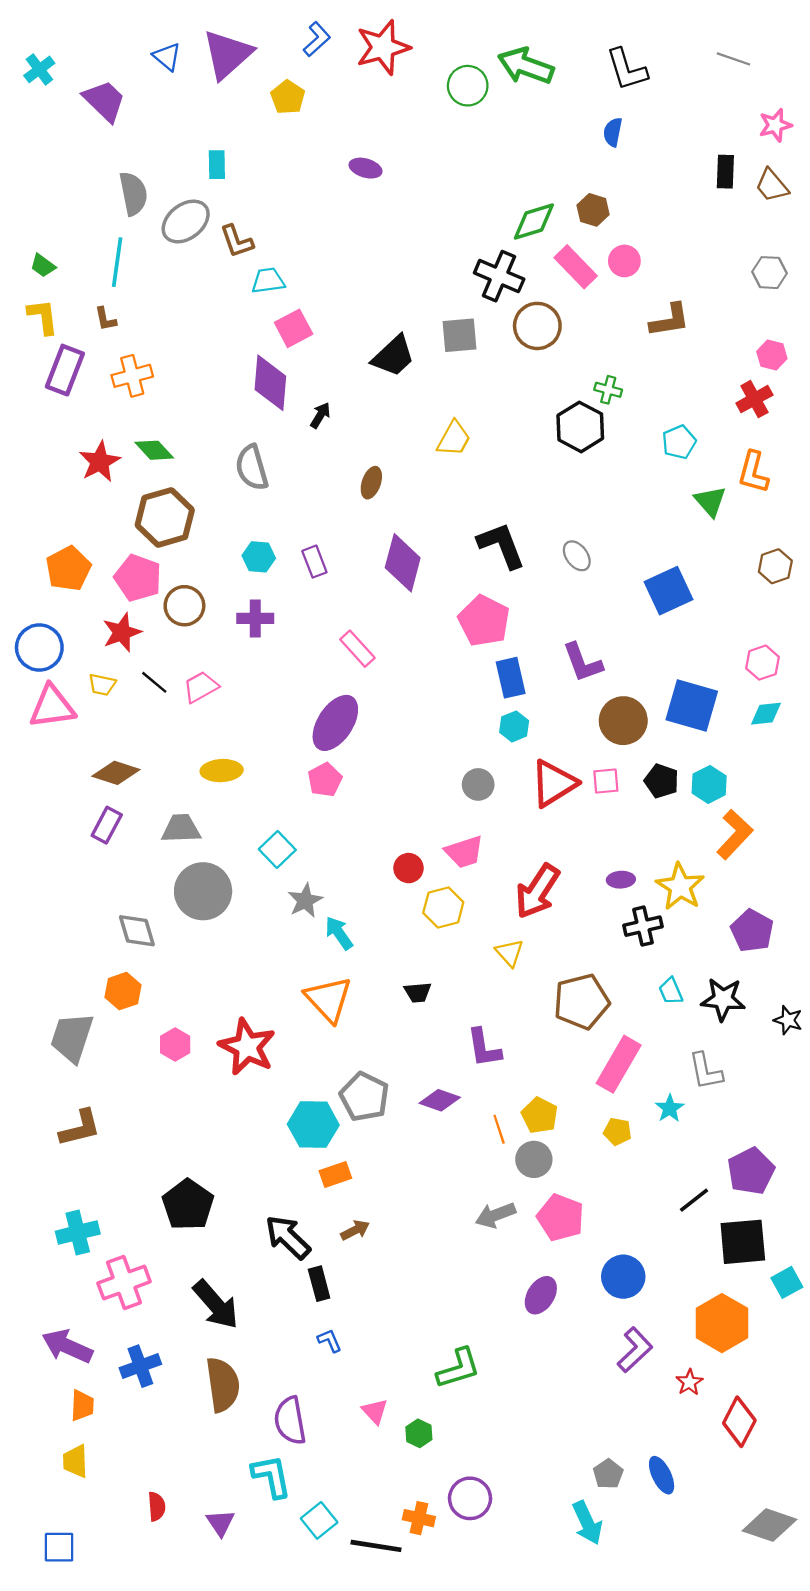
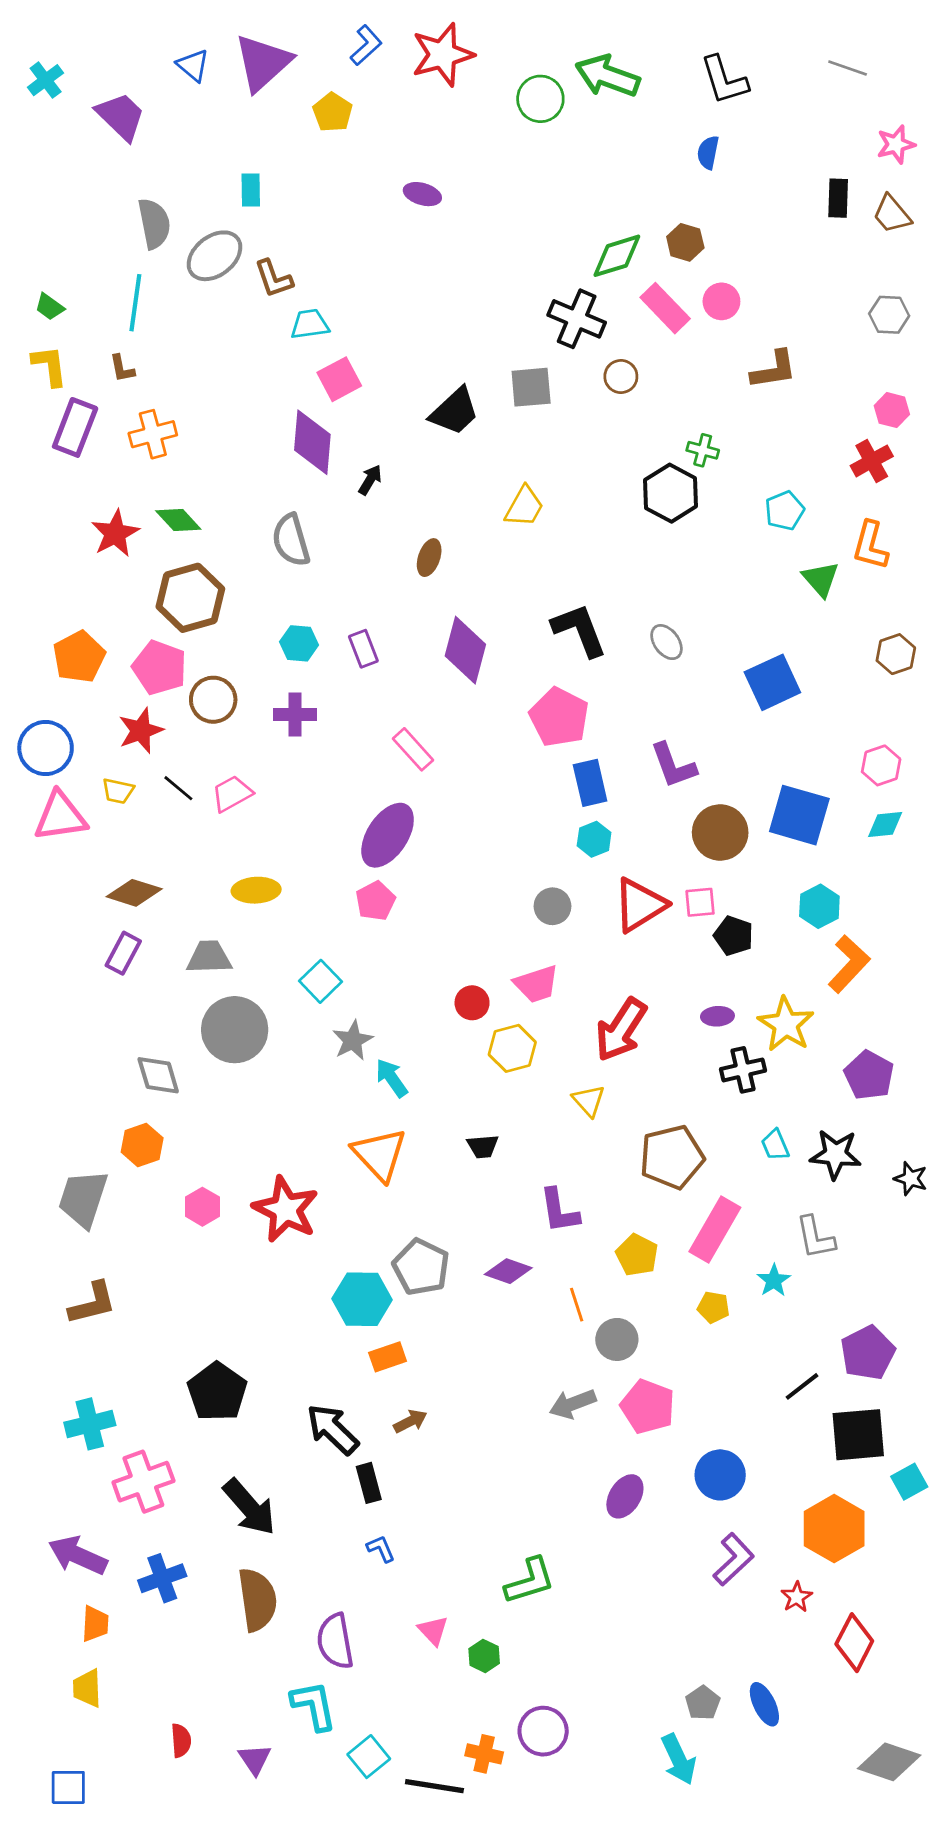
brown circle: (537, 326) -> (621, 376), size x0.6
black pentagon: (662, 781) -> (734, 936), moved
yellow pentagon: (540, 1115) -> (637, 1255), moved

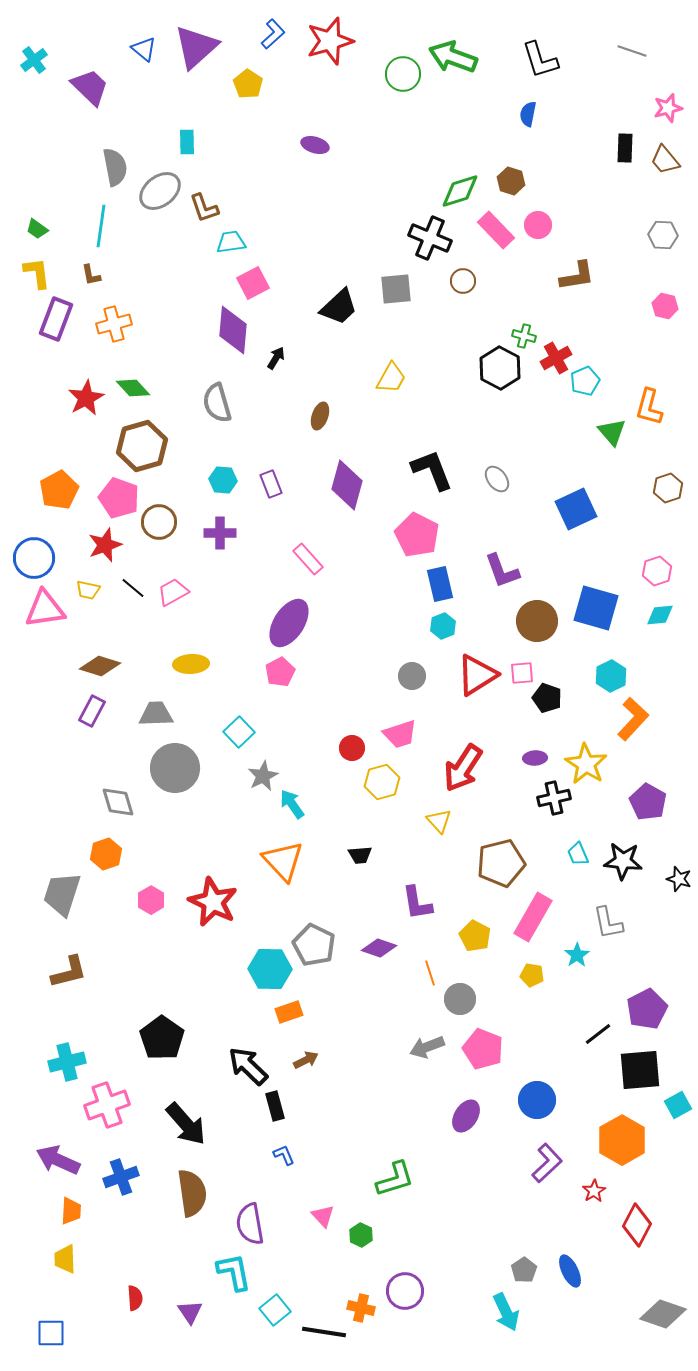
red cross: (872, 461) -> (556, 358), moved

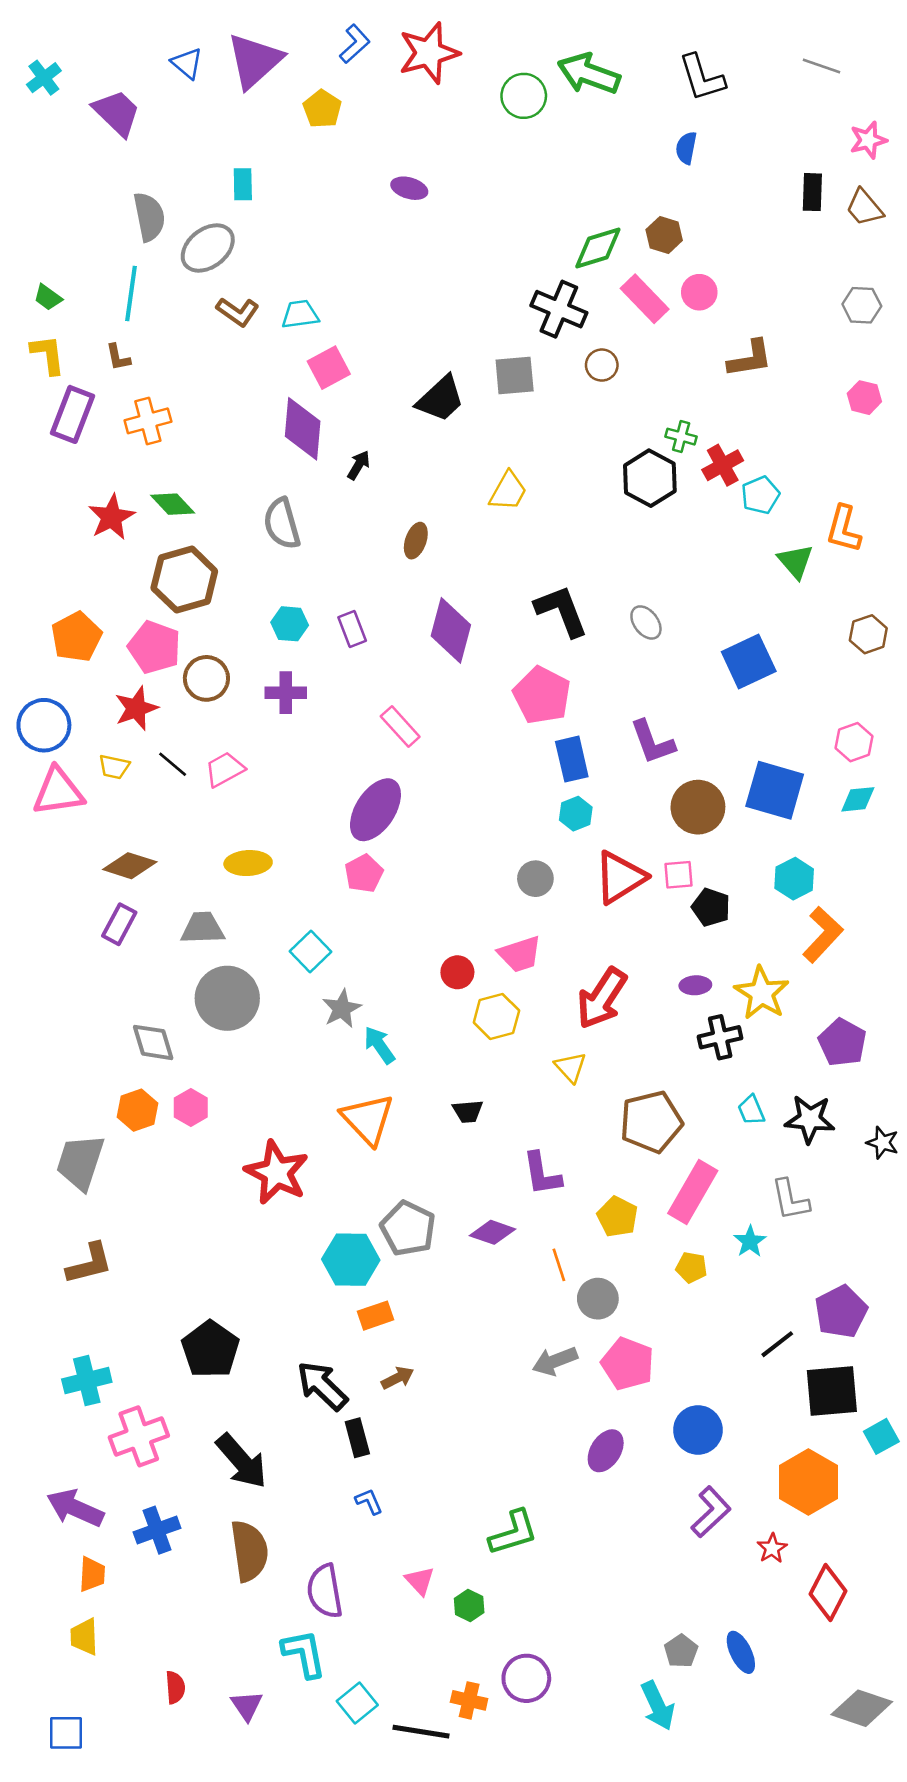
brown L-shape: (204, 208) -> (238, 312), moved, turned -36
pink hexagon: (151, 900) -> (191, 1107), moved

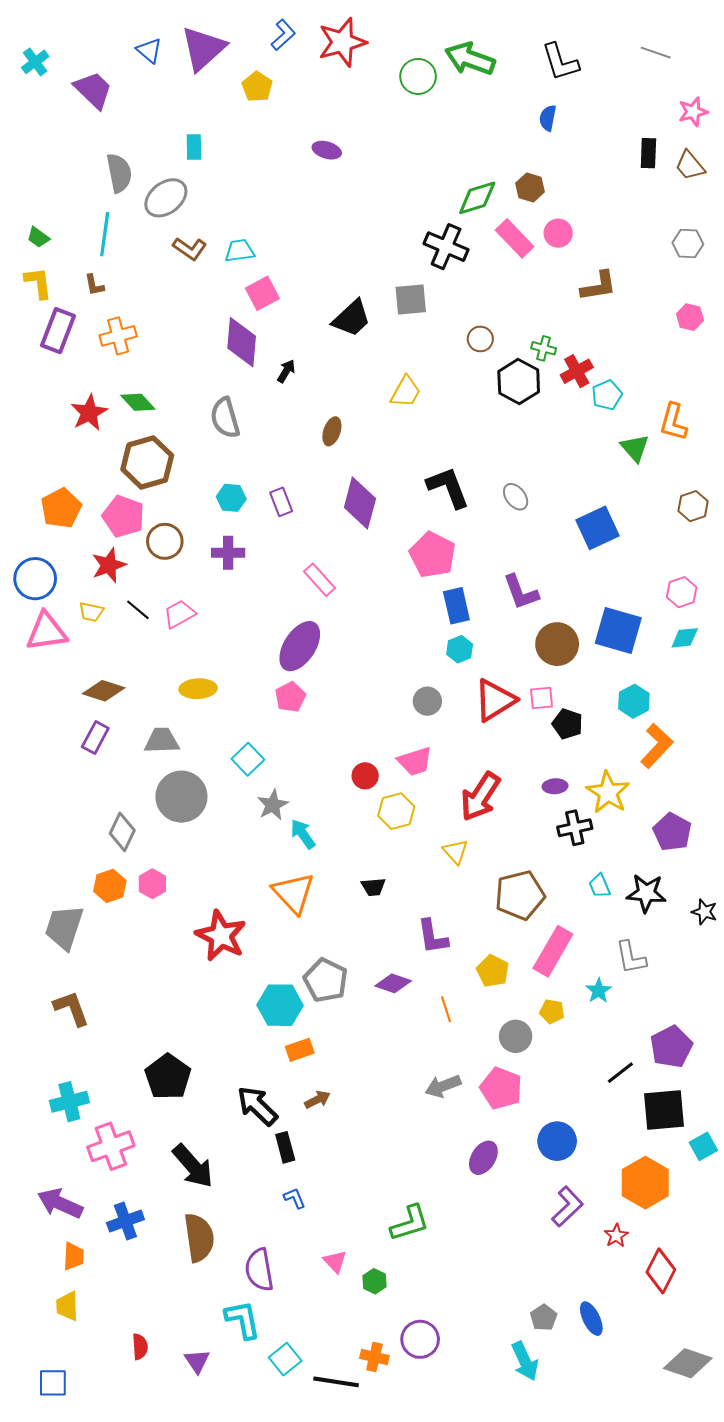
brown circle: (602, 365) -> (480, 339), moved
gray diamond: (153, 1042) -> (122, 832), turned 42
brown L-shape: (89, 1264) -> (71, 1008), turned -96
gray circle: (598, 1299) -> (516, 1036), moved

